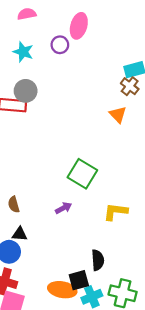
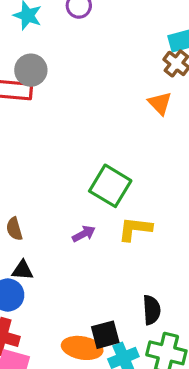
yellow L-shape: (115, 212) -> (135, 229), moved
black semicircle: (98, 260) -> (152, 310), moved

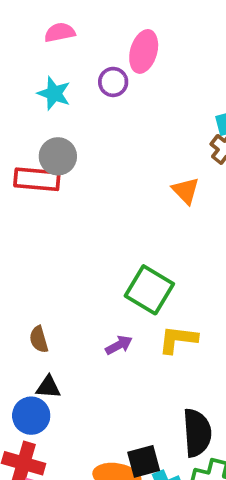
orange triangle: (160, 103) -> (186, 191), moved
black semicircle: (152, 310) -> (197, 433), size x1.4

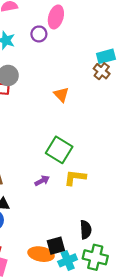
orange triangle: (186, 191) -> (61, 95), moved
black semicircle: (197, 433) -> (86, 230), size x0.7

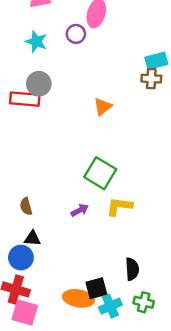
brown cross: (102, 71) -> (151, 79), turned -35
orange triangle: (61, 95) -> (103, 107), turned 35
green cross: (95, 257) -> (144, 302), size x0.7

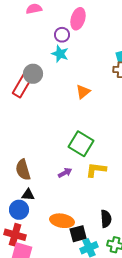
cyan star: (36, 42) -> (60, 54), moved
red rectangle: (25, 99) -> (22, 86), turned -65
brown semicircle: (26, 206) -> (23, 170), size x1.5
orange ellipse: (78, 298) -> (62, 221), moved

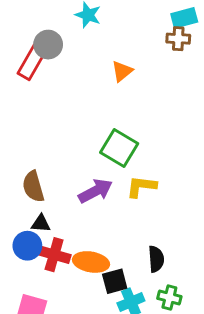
purple arrow: (65, 173) -> (95, 191), size x1.6
red cross: (15, 235) -> (54, 255), moved

